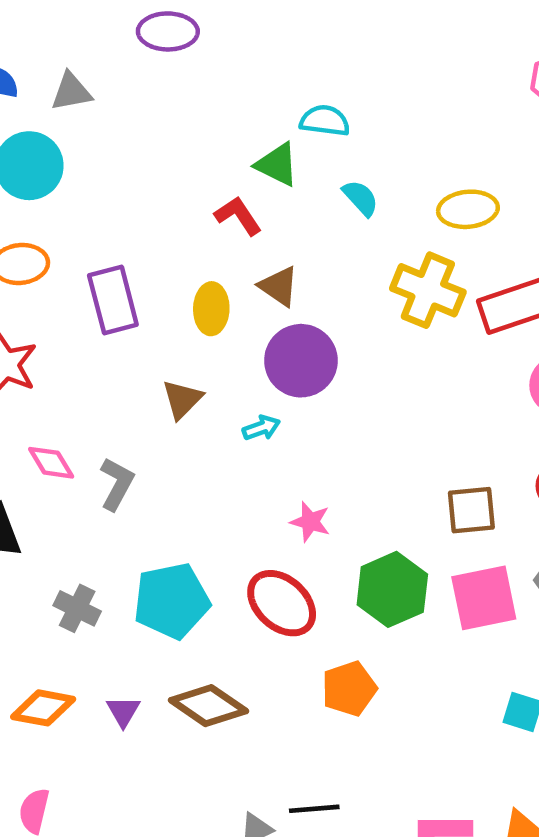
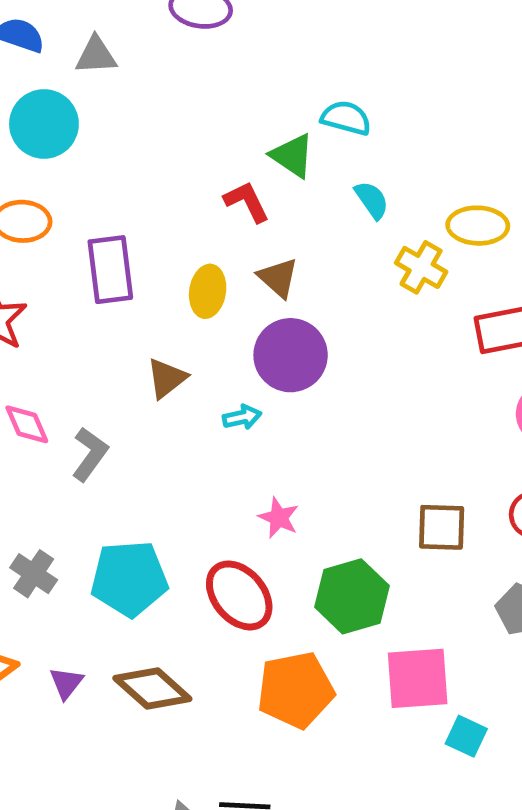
yellow cross: (428, 290) -> (421, 267), moved, size x0.7
pink square: (484, 598) -> (418, 678), moved
orange pentagon: (349, 689) -> (296, 690), size x1.4

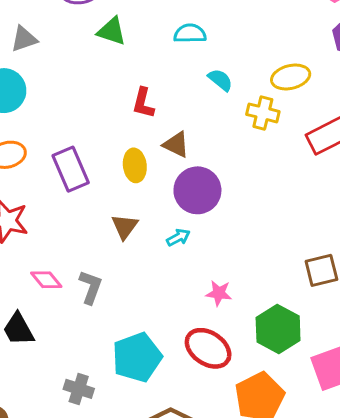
green triangle: (292, 156) -> (112, 31), moved
red L-shape: (247, 202) -> (143, 103), turned -124
gray cross: (34, 574) -> (79, 389), moved

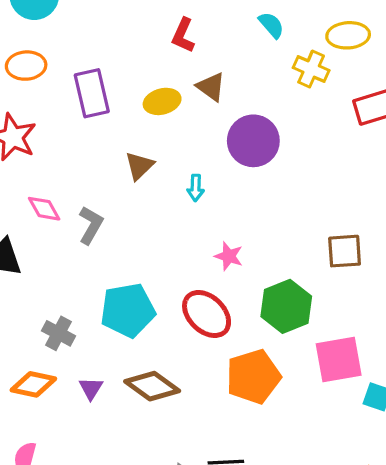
yellow ellipse: (135, 165) -> (162, 101), turned 72
purple circle: (197, 190) -> (253, 141), moved
cyan arrow: (178, 237) -> (196, 188), turned 110

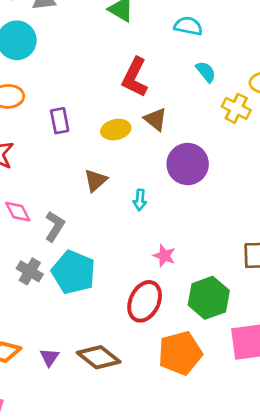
red L-shape: (183, 35) -> (135, 77), size x1.4
purple rectangle: (92, 93) -> (60, 121), size x0.7
cyan pentagon: (128, 310) -> (73, 272), moved, turned 30
red ellipse: (207, 314) -> (145, 301), turned 69
gray cross: (58, 333) -> (30, 271), moved

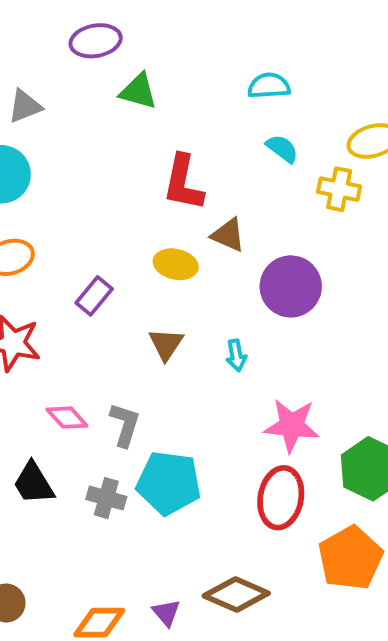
cyan semicircle: (188, 26) -> (269, 86), moved
purple rectangle: (60, 121) -> (94, 296), moved, turned 65
yellow ellipse: (116, 130) -> (176, 264), turned 40
pink star: (164, 256) -> (292, 426), size x1.6

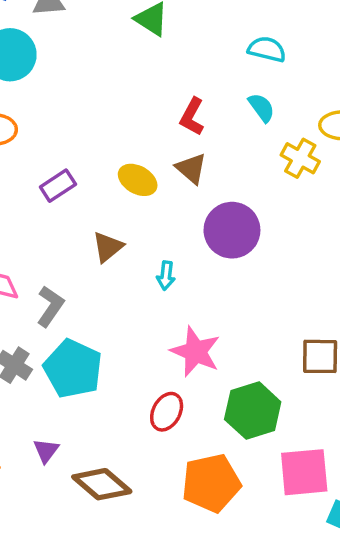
red L-shape: (183, 183) -> (192, 117), moved, size x0.7
red ellipse: (281, 498) -> (167, 412), size x0.7
purple triangle: (166, 613) -> (46, 451), moved

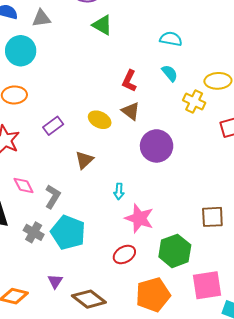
cyan arrow: (166, 276) -> (119, 191), moved
red ellipse: (167, 412) -> (124, 254), turned 35

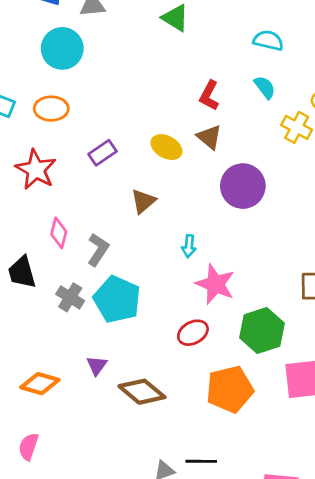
pink diamond: (24, 186) -> (59, 233), turned 40

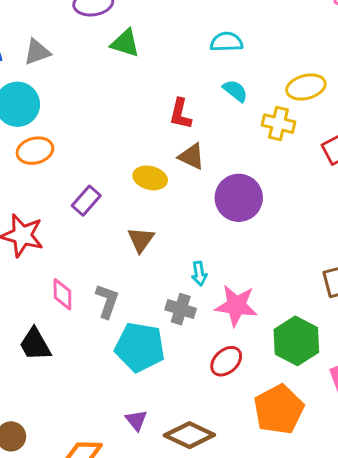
orange ellipse: (51, 109) -> (35, 151), moved
gray cross: (70, 297) -> (181, 309), moved

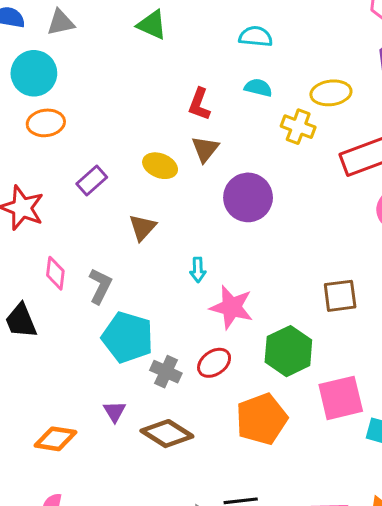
cyan semicircle: (235, 91) -> (258, 88), turned -32
brown triangle: (192, 156) -> (205, 149), turned 36
gray cross: (181, 309) -> (166, 372), moved

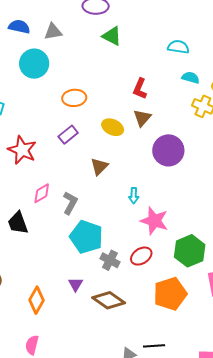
cyan semicircle: (258, 88) -> (191, 78), moved
orange ellipse: (46, 123) -> (74, 98), moved
pink diamond: (55, 273) -> (42, 193), turned 50
orange diamond: (55, 439) -> (37, 300), turned -72

